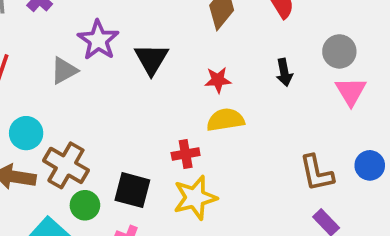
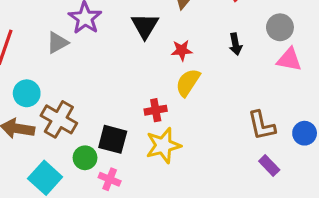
black triangle: (151, 59) -> (145, 26), moved
pink triangle: (351, 91) -> (289, 60), turned -48
yellow semicircle: (225, 120) -> (188, 83), turned -48
blue circle: (370, 165) -> (305, 133), moved
green circle: (85, 205) -> (85, 158), moved

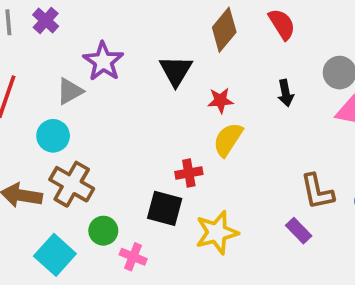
cyan circle: (27, 93) -> (53, 136), moved
black square: (113, 139) -> (165, 208), moved
yellow star: (163, 145) -> (217, 233), moved
purple rectangle: (269, 165) -> (299, 231), moved

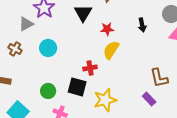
cyan circle: (53, 136) -> (48, 48), moved
brown cross: (72, 184) -> (15, 49), moved, size x0.6
green circle: (103, 231) -> (48, 91), moved

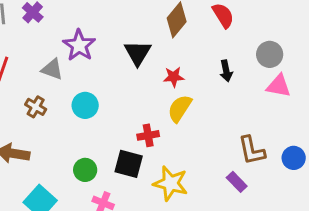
gray triangle: (26, 24) -> (52, 69), turned 49
yellow star: (105, 100) -> (171, 183), turned 30

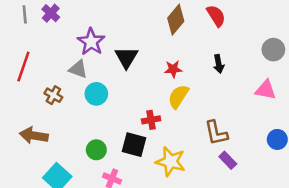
black triangle: (138, 53) -> (126, 57), moved
gray circle: (270, 54) -> (273, 50), moved
gray triangle: (52, 69) -> (78, 69), moved
pink triangle: (279, 86) -> (266, 90), moved
brown L-shape: (252, 150) -> (216, 133), moved

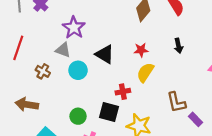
black triangle: (126, 57) -> (105, 54), moved, turned -30
purple rectangle: (228, 160) -> (195, 119), moved

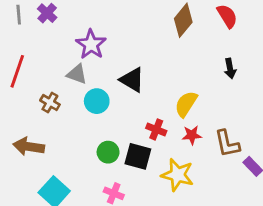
red star: (141, 50) -> (192, 135), moved
red cross: (123, 92) -> (156, 129), turned 32
green circle: (78, 116) -> (108, 152), moved

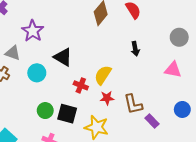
gray triangle: (77, 74) -> (13, 53), moved
red cross: (156, 129) -> (81, 85), moved

